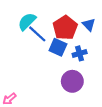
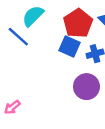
blue line: (37, 34) -> (18, 37), moved

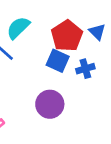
purple circle: (86, 87) -> (50, 104), moved

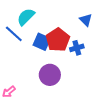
red pentagon: (67, 36) -> (58, 40), moved
blue square: (58, 61) -> (42, 42), moved

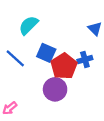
blue line: (14, 34) -> (15, 58), moved
red pentagon: (58, 40) -> (64, 66), moved

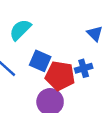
red pentagon: (64, 66) -> (60, 76), turned -30

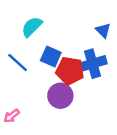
blue cross: (84, 68) -> (92, 64), size x1.6

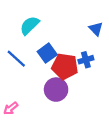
blue square: (51, 56) -> (47, 53), turned 30
blue cross: (92, 64) -> (86, 60), size x0.6

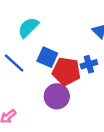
blue square: (47, 53) -> (47, 57), turned -30

